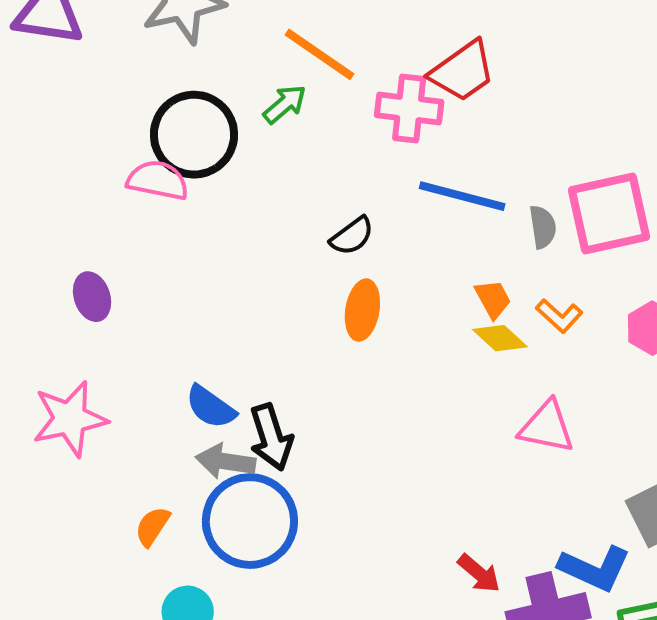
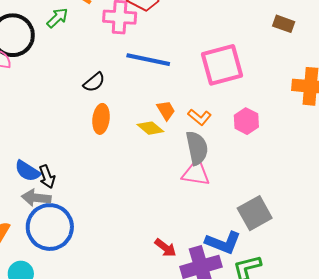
gray semicircle: (543, 227) -> (197, 148), moved, size x1.6
yellow diamond: (500, 338) -> (150, 128), moved
black arrow: (271, 437) -> (47, 177), moved, size x0.7

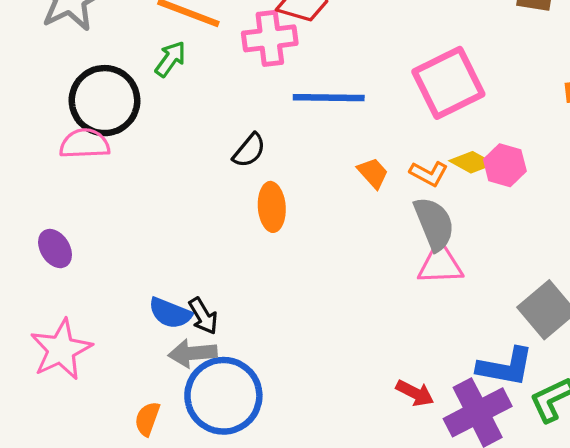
yellow diamond: (150, 128) -> (472, 162), moved

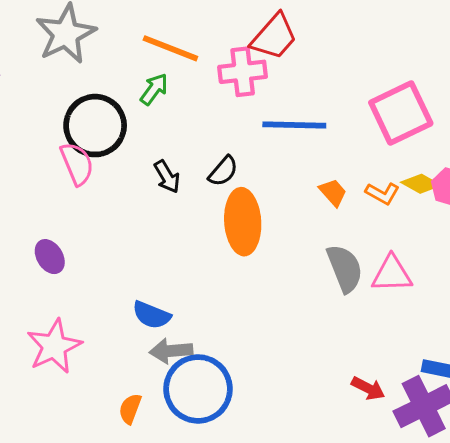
pink semicircle: (85, 144) -> (77, 164), turned 69
orange ellipse: (272, 207) -> (243, 222), size x1.5
gray semicircle: (434, 224) -> (345, 268), moved
black arrow: (203, 316) -> (167, 177), moved

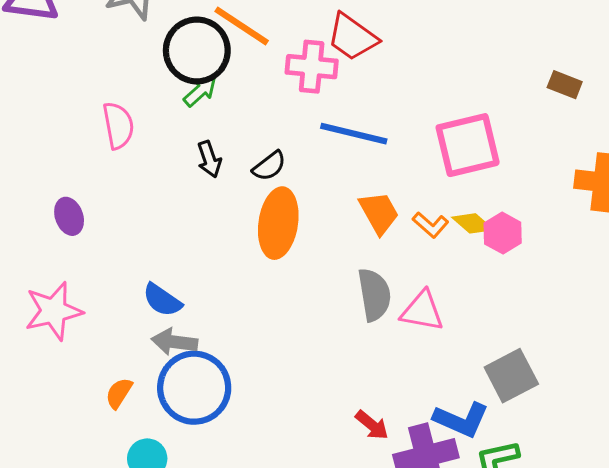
red trapezoid: (274, 37) -> (352, 37), turned 72
green arrow: (154, 89) -> (200, 91), moved
black circle: (95, 126) -> (197, 50), moved
orange trapezoid: (333, 192) -> (379, 213), size x1.4

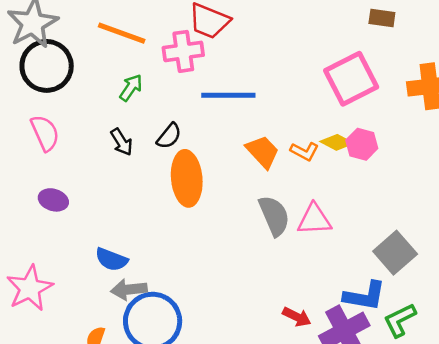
black circle: (197, 50) -> (47, 66), moved
green arrow: (200, 91) -> (131, 88), moved
pink square: (468, 145) -> (351, 79), moved
purple ellipse: (69, 216) -> (53, 200), moved, turned -40

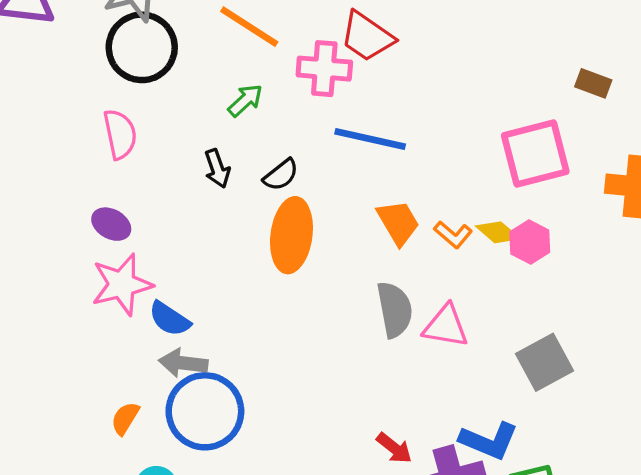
gray square: (395, 253) -> (544, 362), moved
pink star: (30, 288) -> (122, 284), moved

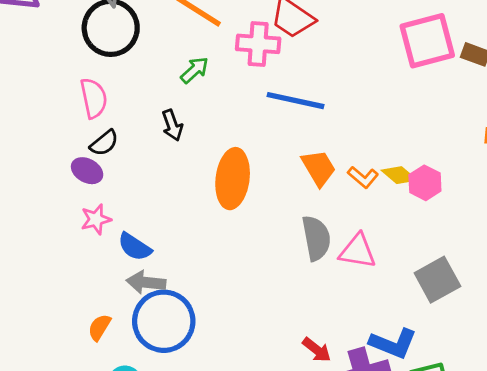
pink square: (535, 154) -> (427, 41), moved
black semicircle: (281, 175) -> (104, 143), moved
pink star: (122, 284) -> (96, 219), size x0.6

